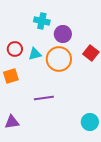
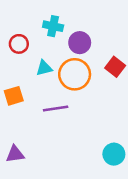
red circle: (15, 49) -> (19, 44), moved
purple line: (44, 98) -> (56, 109), moved

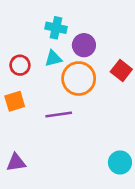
red circle: (19, 44) -> (20, 65), moved
cyan triangle: (44, 68) -> (53, 59), moved

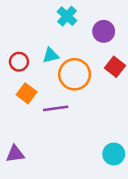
cyan cross: (56, 28) -> (67, 16), moved, turned 30
purple circle: (84, 45) -> (104, 31), moved
orange square: (15, 101) -> (27, 93), moved, turned -36

